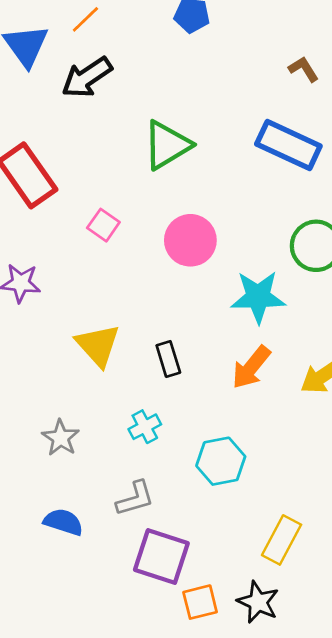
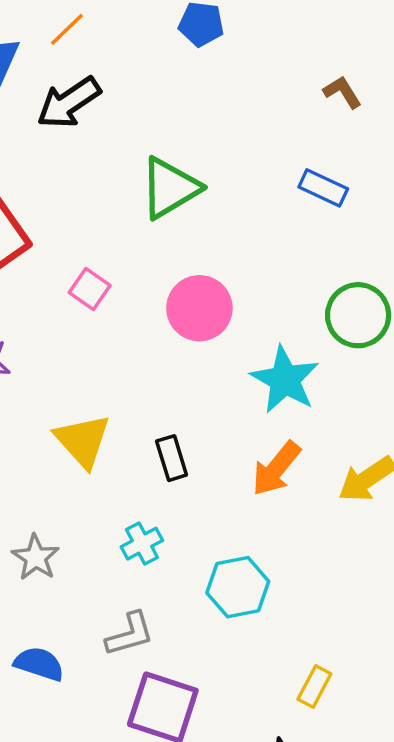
blue rectangle: (288, 145) -> (323, 188), size x0.6
cyan star: (258, 297) -> (285, 380), turned 30
yellow rectangle: (282, 540) -> (314, 686), size x0.7

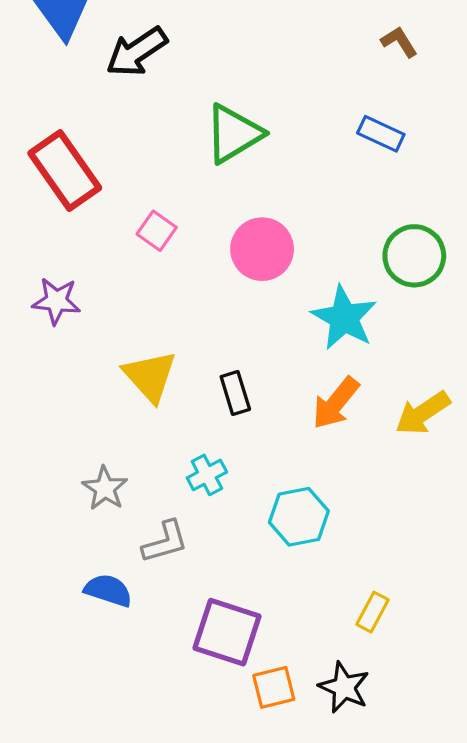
gray L-shape: (130, 634) -> (165, 542), moved

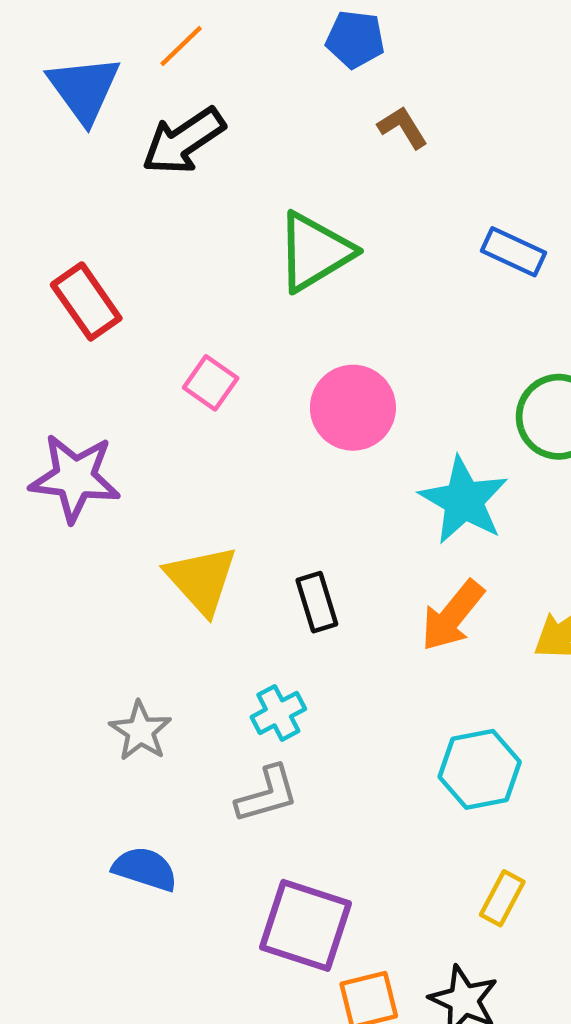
brown L-shape: (399, 42) -> (403, 127), moved
red rectangle: (65, 171) -> (86, 301), size x0.7
purple star: (56, 301) -> (75, 478), size x1.4
cyan hexagon: (299, 517) -> (480, 769), moved
gray L-shape: (165, 542) -> (267, 794), moved

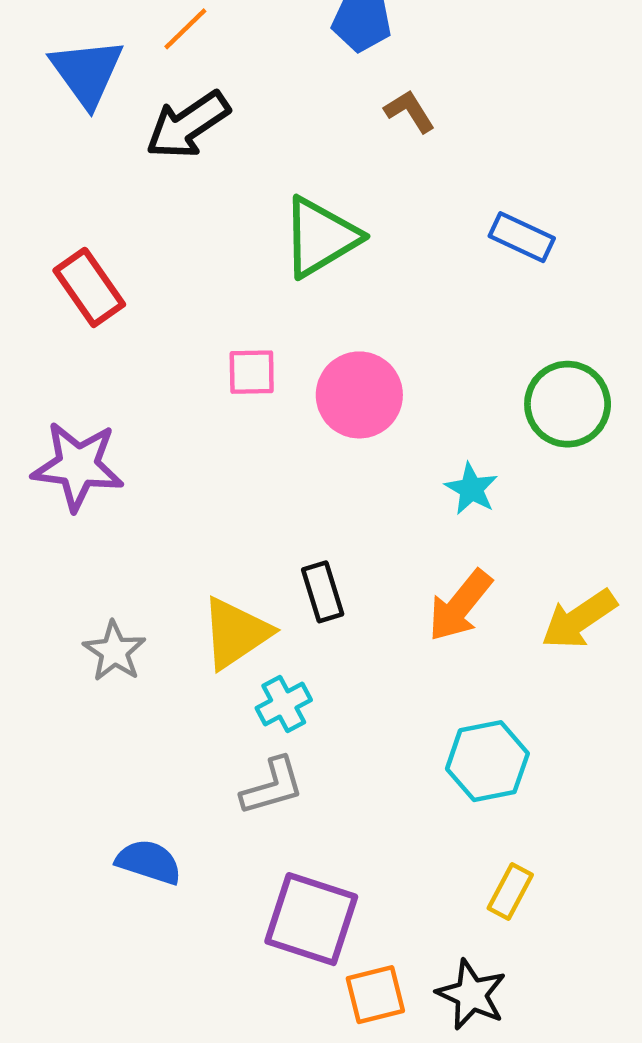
pink square: (211, 383) -> (252, 372), moved, turned -36
cyan star: (464, 500) -> (471, 489), size x0.6
yellow triangle: (201, 580) -> (236, 633), moved, turned 38
gray star: (140, 731) -> (114, 651), moved

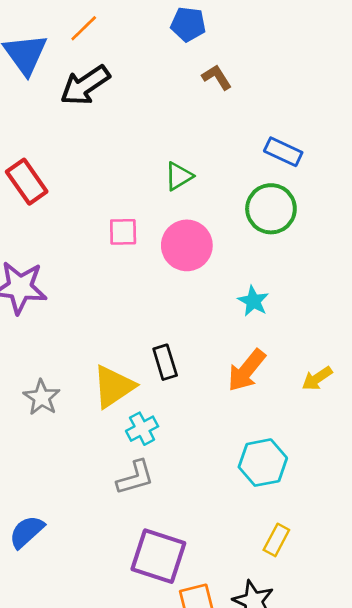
green triangle: (320, 237) -> (179, 176), moved, size x0.6
green circle: (568, 404) -> (271, 209), moved
yellow arrow: (579, 619) -> (317, 378), size x0.7
blue semicircle: (149, 862) -> (27, 532), moved, turned -60

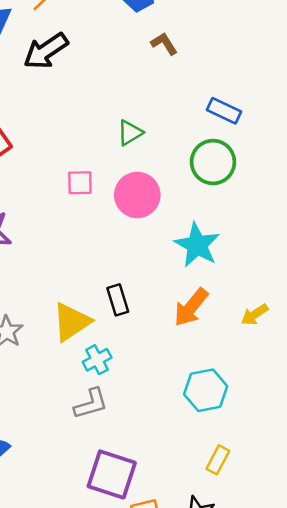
cyan star: (253, 301) -> (197, 245), size x1.6

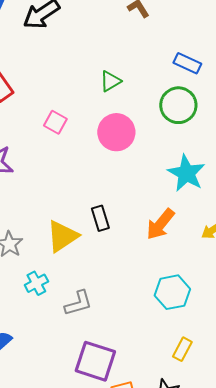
pink square: (80, 183) -> (55, 122), moved, turned 30
cyan star: (197, 245) -> (186, 173), moved
cyan cross: (97, 360) -> (36, 283), moved

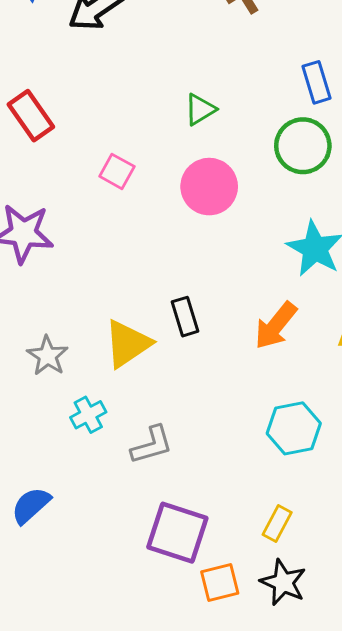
blue rectangle: (187, 63) -> (316, 82), turned 48
yellow rectangle: (182, 349) -> (277, 524), moved

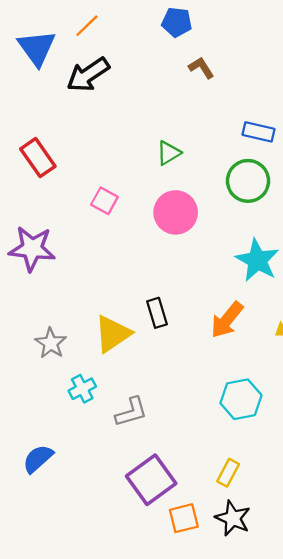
blue rectangle: (316, 82) -> (258, 132), turned -60
purple square: (177, 533) -> (151, 480), turned 36

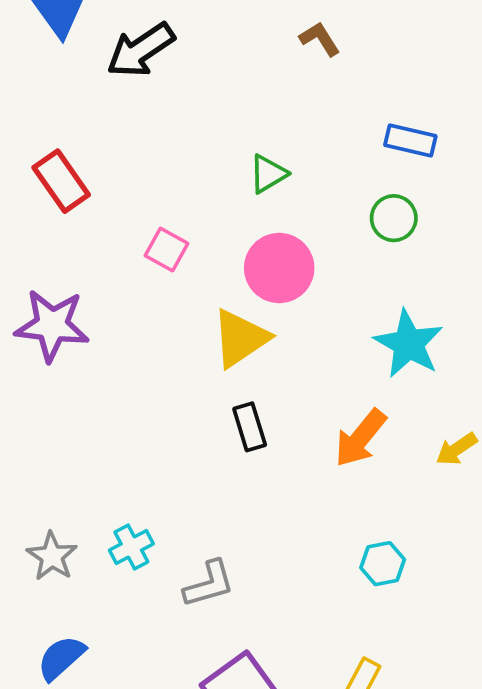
green circle: (248, 181) -> (394, 218), size x0.7
yellow triangle: (113, 334) -> (240, 338), moved
gray star: (51, 343) -> (52, 556), moved
cyan hexagon: (241, 399) -> (383, 564), size x0.7

